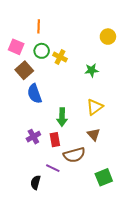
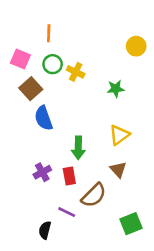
brown semicircle: (74, 155) -> (94, 195), turned -30

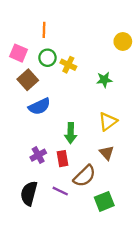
blue semicircle: (44, 118) -> (39, 106), turned -95
green square: (131, 224) -> (104, 201), moved
black semicircle: (45, 230) -> (29, 193), moved, size x1.5

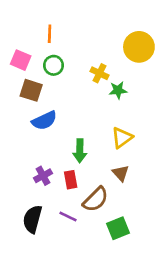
yellow circle: (123, 41) -> (139, 47), size x1.5
yellow cross: (68, 65) -> (100, 73), moved
brown square: (28, 80) -> (31, 90), turned -30

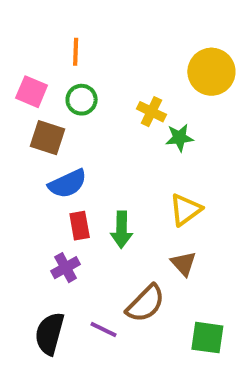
red rectangle: (71, 180) -> (80, 226), moved
green square: (118, 228) -> (207, 338), moved, turned 30

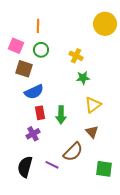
yellow circle: (211, 72) -> (105, 24), moved
green star: (179, 138) -> (83, 78), moved

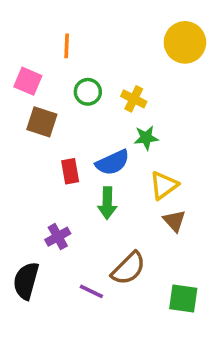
green circle: (41, 50) -> (88, 92), moved
blue semicircle: (34, 92) -> (113, 162), moved
red rectangle: (40, 113) -> (70, 171), moved
brown triangle: (92, 132) -> (174, 221), moved
black semicircle: (25, 167) -> (26, 281), moved

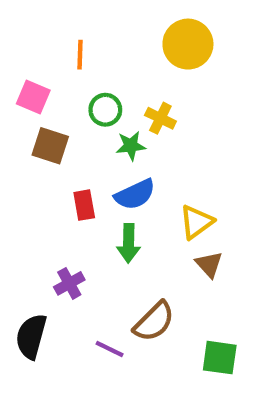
yellow circle: (185, 42) -> (188, 44), moved
green star: (146, 138) -> (131, 146), moved

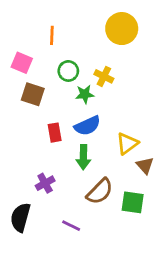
brown triangle: (209, 264) -> (145, 165), moved
brown semicircle: (154, 322) -> (100, 191), moved
green square: (220, 358) -> (133, 202), moved

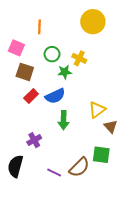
blue semicircle: (87, 126) -> (55, 96), moved
red rectangle: (55, 133) -> (31, 96), moved, turned 56
brown semicircle: (100, 191) -> (79, 167), moved

